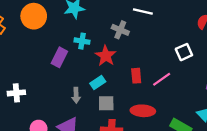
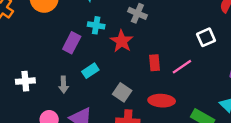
cyan rectangle: (98, 82) -> (90, 71), moved
gray arrow: (76, 95) -> (63, 85), moved
gray square: (106, 103) -> (122, 92), turned 35

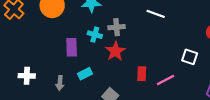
gray cross: (137, 13) -> (117, 27), moved, turned -35
white square: (206, 37) -> (190, 57), turned 35
purple rectangle: (72, 43) -> (72, 47), turned -36

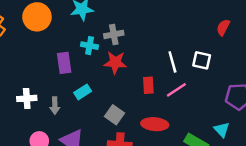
white line: (156, 14) -> (172, 62), moved, turned 60
red star: (115, 51) -> (115, 62), turned -30
white cross: (27, 76) -> (27, 98), moved

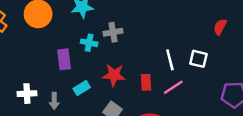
red star: (115, 62) -> (114, 75), moved

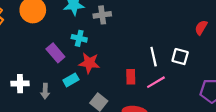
gray cross: (113, 32) -> (102, 15), moved
purple rectangle: (64, 59) -> (55, 53), turned -36
red star: (114, 75) -> (89, 63), moved

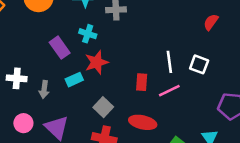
red semicircle: (201, 28) -> (211, 22), moved
red star: (89, 63) -> (97, 62), turned -30

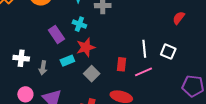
gray square: (103, 107) -> (92, 74), moved

